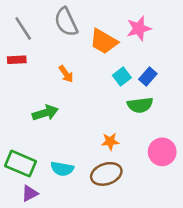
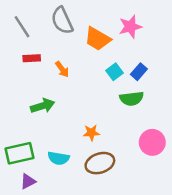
red rectangle: (17, 60) -> (32, 58), moved
orange star: (110, 141) -> (91, 133), moved
green rectangle: (21, 164) -> (19, 153), turned -36

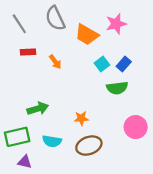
green arrow: (43, 106) -> (38, 109), moved
purple triangle: (28, 181) -> (25, 162), turned 40

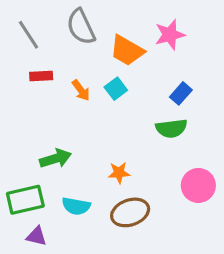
cyan square: (102, 64) -> (116, 89), moved

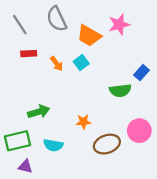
blue rectangle: (181, 93) -> (142, 73), moved
brown ellipse: (130, 212) -> (107, 144), moved

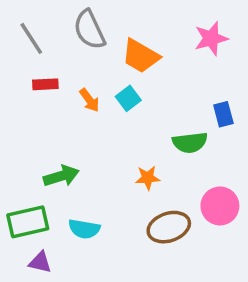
pink star: (119, 25) -> (211, 38), moved
blue rectangle: (142, 73) -> (223, 114), turned -56
orange star: (83, 122) -> (148, 178), moved

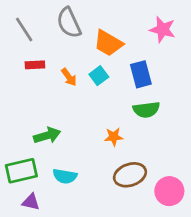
pink star: (211, 38) -> (163, 30), turned 30
blue rectangle: (223, 114) -> (141, 74), moved, size x1.4
pink circle: (220, 206) -> (169, 191), moved

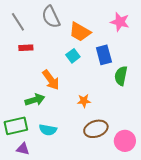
orange arrow: (69, 77) -> (51, 80), moved, size x1.5
green semicircle: (146, 110) -> (121, 76), moved, turned 108

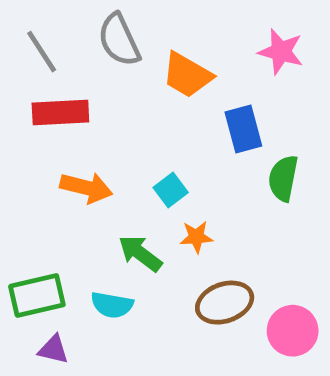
red rectangle: (26, 48) -> (60, 113), size x1.6
cyan square: (73, 56) -> (171, 190), moved
orange arrow: (51, 80) -> (86, 188), moved, turned -40
green arrow: (35, 100) -> (140, 253), moved, turned -126

